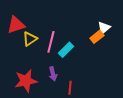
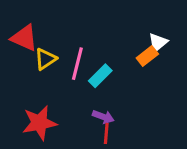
red triangle: (16, 25) -> (24, 38), turned 42
purple arrow: (53, 74) -> (103, 117), moved, turned -56

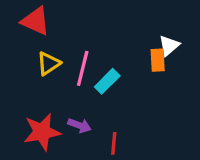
red triangle: (24, 38) -> (35, 21), moved
orange rectangle: (147, 56) -> (158, 60), turned -55
purple arrow: (103, 117) -> (79, 125), moved

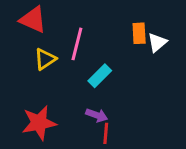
orange rectangle: (158, 60) -> (139, 33), moved
pink line: (83, 68) -> (77, 44), moved
purple arrow: (79, 125) -> (97, 115), moved

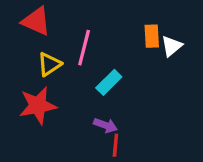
red star: (39, 123) -> (38, 106), moved

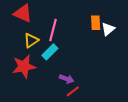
cyan rectangle: (109, 82) -> (50, 52), moved
red line: (115, 145) -> (73, 91), turned 48

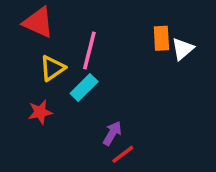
red star: (24, 66) -> (40, 112), size x0.6
purple arrow: (67, 79) -> (112, 133), turned -80

